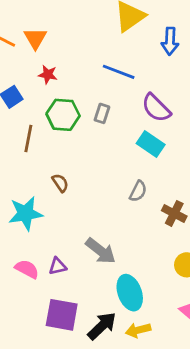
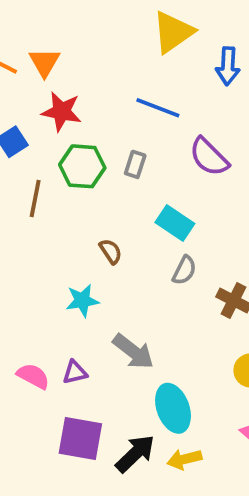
red star: (48, 75) -> (62, 112), size x1.5
cyan rectangle: (151, 144) -> (175, 223), moved
brown semicircle: (60, 183) -> (111, 251), moved
cyan star: (26, 213) -> (82, 301), moved, size x0.7

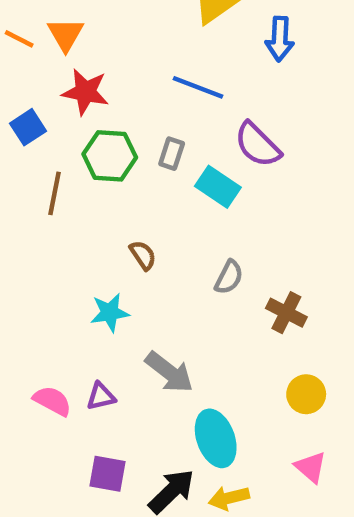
cyan rectangle: (175, 223) -> (218, 187), moved
purple square: (80, 438) -> (108, 474), size x0.7

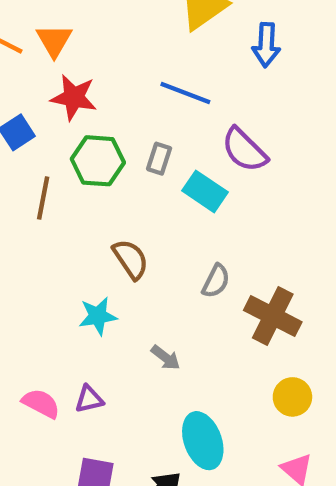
brown semicircle: (143, 255) -> (131, 259), size x1.4
brown cross: (286, 313) -> (273, 316), size x1.4
gray arrow: (169, 372) -> (166, 358), moved, size x0.6

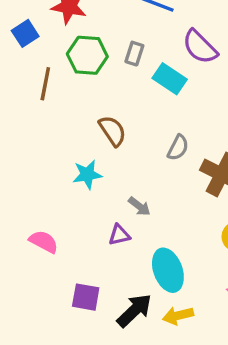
purple triangle: (89, 399) -> (119, 235), moved

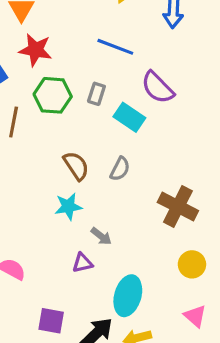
gray semicircle: (178, 148) -> (120, 169), moved
cyan star: (87, 174) -> (68, 206), moved
cyan ellipse: (168, 270) -> (128, 296), turned 36

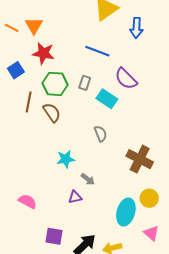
brown semicircle: (76, 166) -> (52, 113), moved
gray semicircle: (120, 169) -> (101, 134), turned -49
cyan ellipse: (128, 296) -> (126, 212), moved

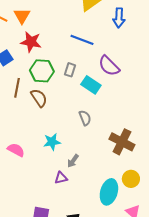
gray arrow: (88, 179) -> (73, 161), turned 88
pink semicircle: (28, 201) -> (16, 150), moved

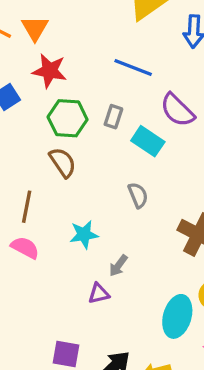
brown line: (17, 88) -> (27, 207), moved

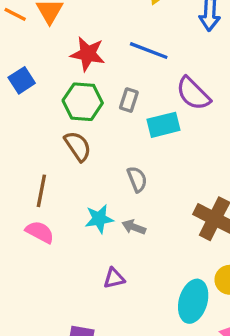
red star: (50, 71) -> (88, 54), moved
cyan rectangle: (148, 141) -> (163, 125), turned -48
gray semicircle: (138, 195) -> (137, 179), moved
gray arrow: (118, 266) -> (134, 227), moved, turned 75

